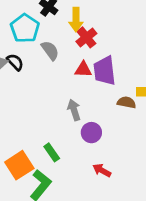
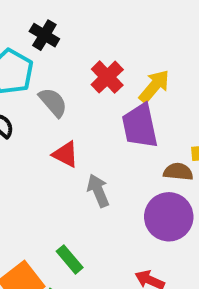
yellow arrow: (76, 20) -> (154, 86), moved, turned -135
red triangle: (83, 69) -> (65, 154), moved, turned 30
purple circle: (91, 133) -> (169, 217), moved, size x1.5

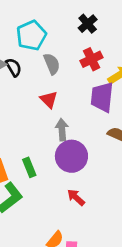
black cross: (44, 35) -> (88, 24), moved
purple circle: (169, 217) -> (71, 156), moved

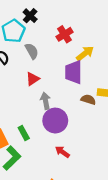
black cross: (88, 24) -> (30, 16), moved
red cross: (92, 59) -> (65, 34), moved
red triangle: (49, 100) -> (33, 79), turned 48

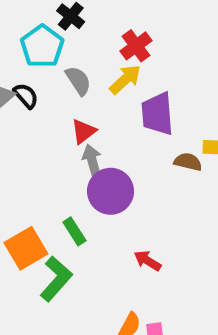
yellow arrow: (85, 53) -> (125, 79), moved
gray arrow: (45, 101) -> (92, 160), moved
purple circle: (55, 121) -> (111, 191), moved

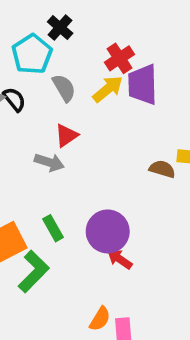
purple trapezoid: (157, 114) -> (143, 84), moved
gray arrow: (92, 160) -> (49, 162), moved, turned 120
purple circle: (111, 191) -> (108, 231), moved

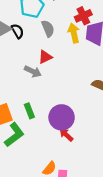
yellow arrow: (108, 89) -> (74, 33), turned -72

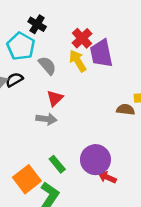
black semicircle: (18, 31) -> (14, 80), turned -72

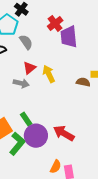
yellow arrow: (78, 61) -> (49, 74), moved
purple circle: (95, 160) -> (36, 136), moved
red arrow: (107, 177) -> (64, 133), size x1.5

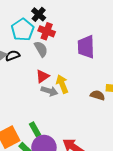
red cross: (55, 23) -> (47, 31), moved, turned -35
gray arrow: (21, 83) -> (49, 91), moved

